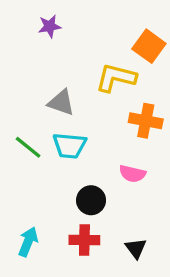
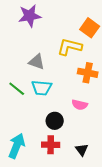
purple star: (50, 26) -> (30, 16), size x1.6
cyan arrow: (28, 242) -> (17, 146), size x1.4

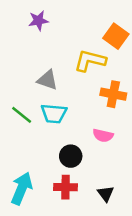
purple star: (30, 16) -> (38, 21), size x0.7

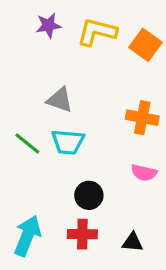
yellow L-shape: (90, 61) -> (97, 32), moved
pink semicircle: (103, 135) -> (144, 173), moved
black triangle: (106, 194) -> (133, 242), turned -48

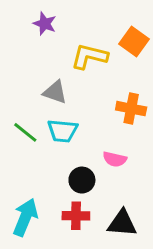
purple star: (48, 25) -> (45, 24), turned 30
yellow L-shape: (97, 32) -> (89, 56), moved
pink semicircle: (144, 173) -> (115, 159), moved
black triangle: (133, 242) -> (122, 223), size x1.5

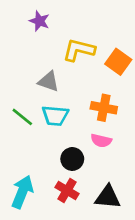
orange square: (134, 41) -> (118, 62), moved
orange cross: (131, 109) -> (104, 108), moved
red cross: (76, 216) -> (67, 191), turned 30

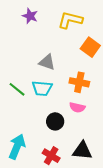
yellow L-shape: (79, 50) -> (70, 20), moved
gray triangle: (49, 81) -> (47, 62), moved
red cross: (67, 191) -> (51, 156), moved

